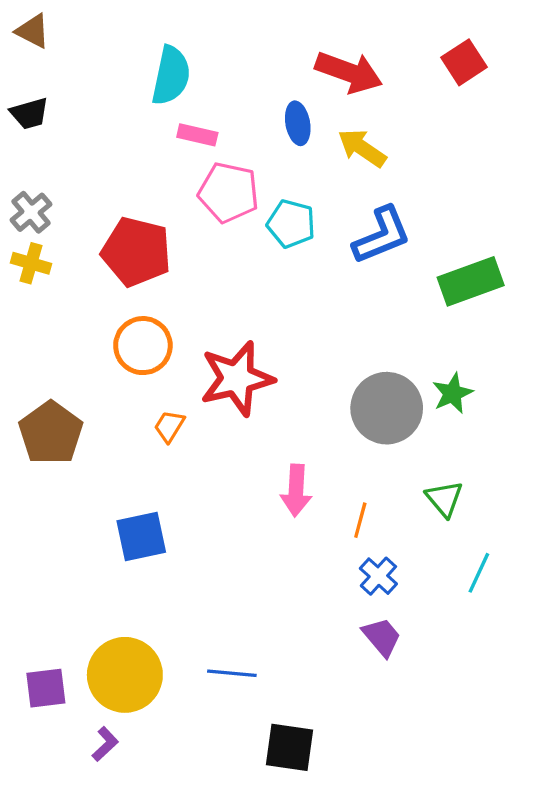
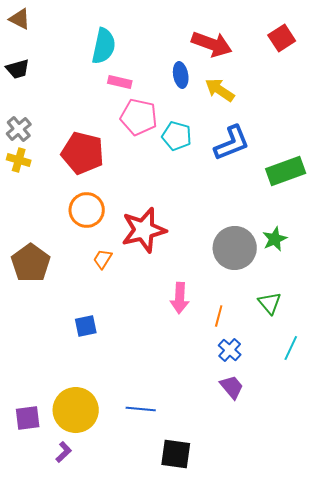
blue square: (141, 537) -> (86, 326), size x0.7

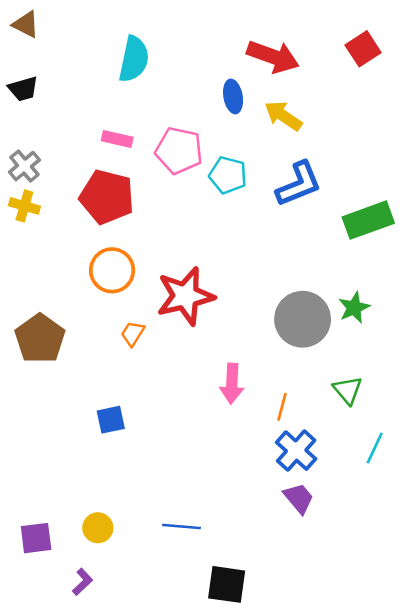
pink rectangle: (120, 82) -> (117, 139), moved
blue cross: (230, 350) -> (296, 451), size x1.4
yellow circle: (76, 410) -> (98, 528), size x0.5

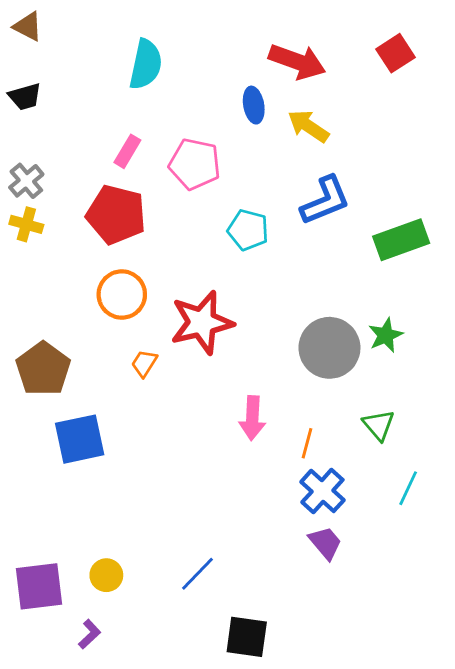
pink rectangle: (117, 139) -> (127, 151), turned -72
cyan pentagon: (228, 175) -> (248, 230), moved
blue square: (111, 420) -> (80, 439), moved, size x1.6
blue line: (182, 527) -> (198, 574), turned -51
purple square: (36, 538) -> (39, 586), size x1.4

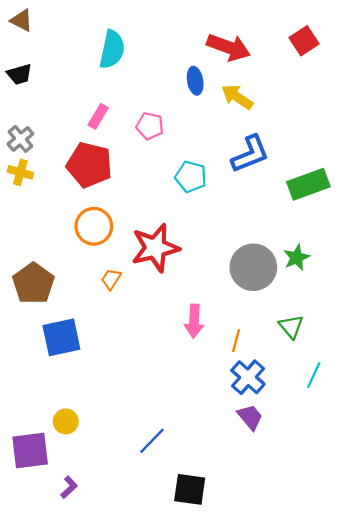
pink pentagon: (195, 164) -> (150, 126), size x0.7
yellow circle: (106, 575) -> (66, 421), moved

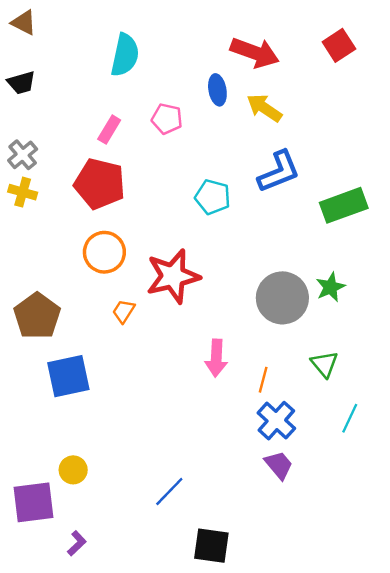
pink pentagon: (150, 126) -> (167, 119), moved

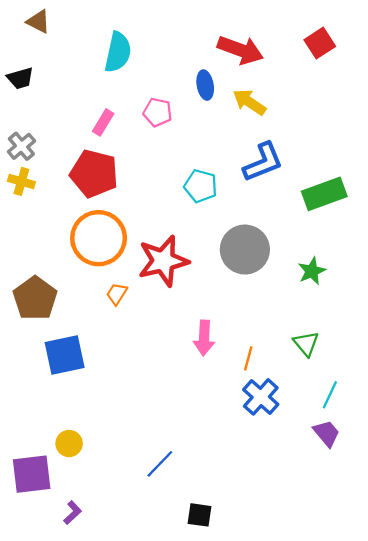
brown triangle: (24, 23) -> (38, 22), moved
orange circle: (104, 252) -> (99, 238), size x1.4
gray circle: (282, 298) -> (245, 250), moved
purple trapezoid: (279, 465) -> (327, 433), moved
black square: (211, 546) -> (200, 515), size x0.7

